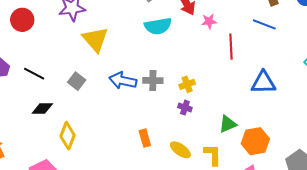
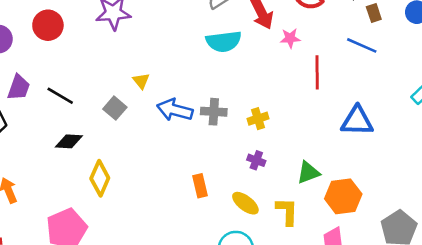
yellow triangle: (95, 39) -> (141, 81), moved, size x0.5
purple cross: (185, 108) -> (256, 160), moved

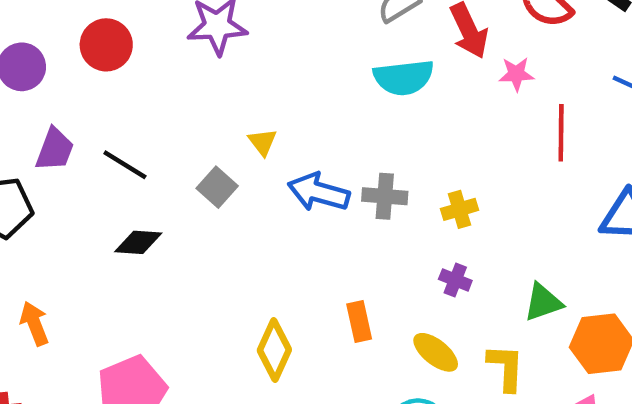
yellow diamond: (100, 178) -> (274, 350), moved

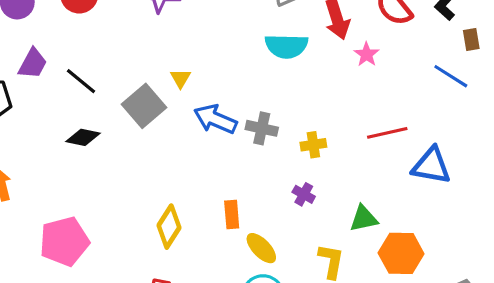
pink star: (516, 74) -> (367, 54), turned 30
red line: (561, 133) -> (387, 133), moved, turned 69
gray square: (217, 187) -> (144, 106), size x1.5
yellow ellipse: (436, 352) -> (261, 248), moved

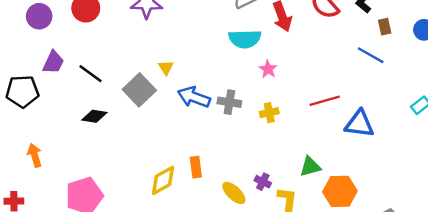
pink star: (367, 54) -> (268, 69), moved
purple cross: (304, 194) -> (263, 182), moved
orange rectangle: (232, 214) -> (196, 167), moved
yellow diamond: (169, 227) -> (163, 180), turned 32

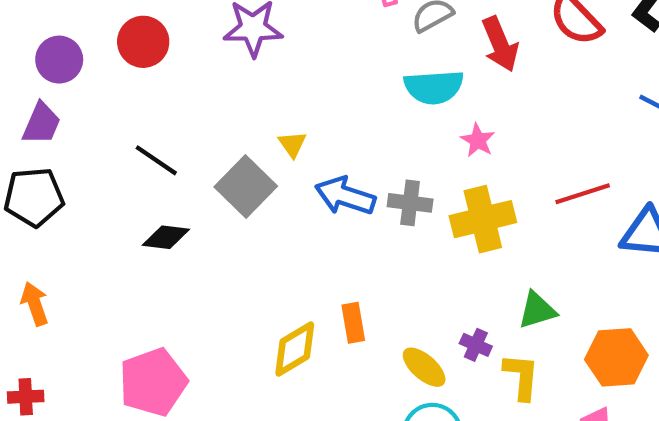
purple trapezoid: (53, 62) -> (41, 124), moved
yellow cross: (269, 113) -> (483, 219), size x1.8
orange arrow: (35, 155) -> (35, 304), moved
green triangle: (310, 166) -> (537, 310), moved

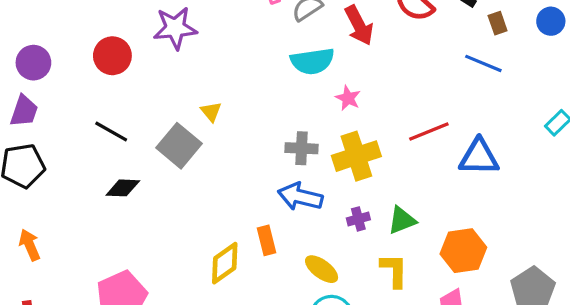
red circle: (143, 42) -> (112, 56), moved
blue arrow: (345, 196) -> (300, 197), moved
purple cross: (476, 345) -> (358, 219), moved, turned -35

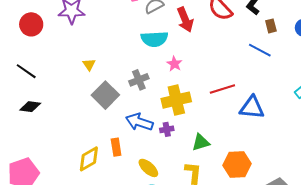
gray square: (179, 146) -> (105, 95), moved
gray cross: (302, 148) -> (139, 80), moved, turned -30
purple cross: (358, 219) -> (167, 129), moved

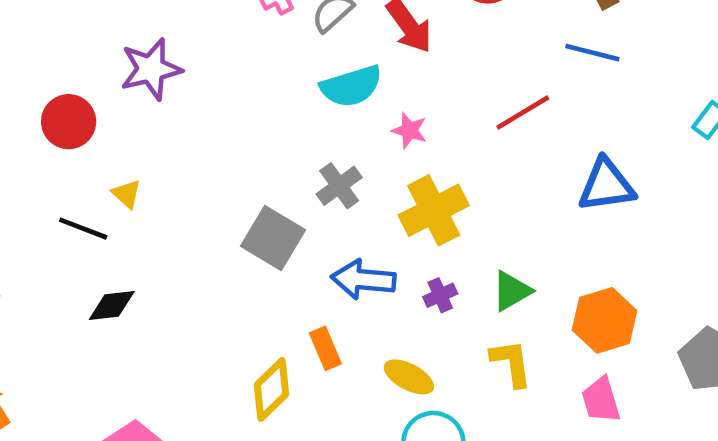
yellow triangle: (89, 65) -> (127, 194), moved
red line: (222, 89) -> (523, 112), moved
purple cross: (167, 129) -> (440, 295), moved

